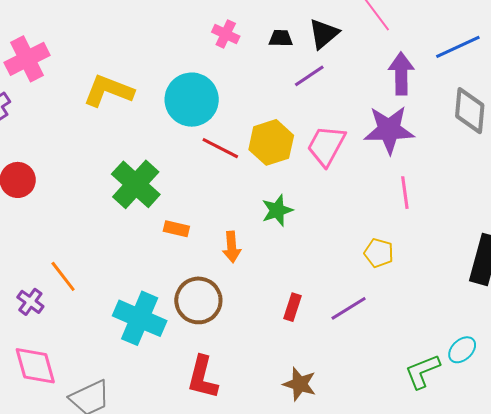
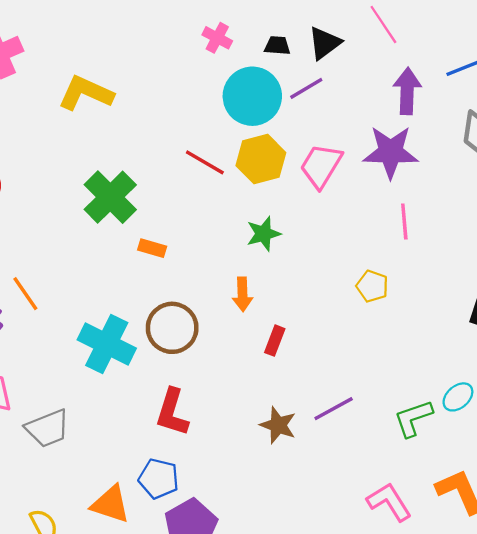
cyan circle: (192, 100) -> (252, 96), moved
orange arrow: (232, 247) -> (243, 294), moved
purple line: (349, 308) -> (334, 409), moved

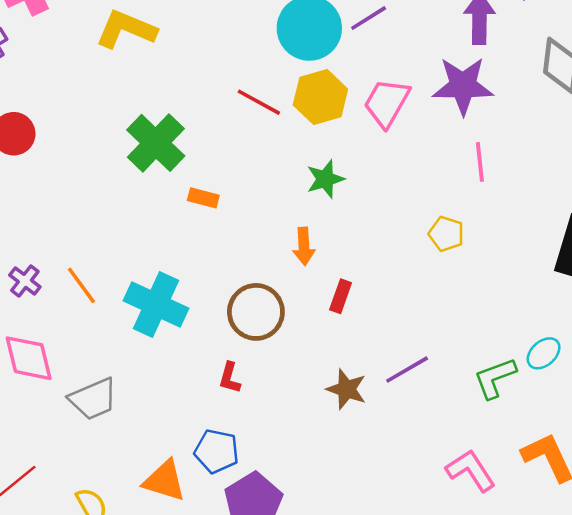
orange line: (25, 294) -> (81, 285), moved
brown circle: (172, 328) -> (256, 312), moved
red L-shape: (172, 412) -> (230, 378), size x0.6

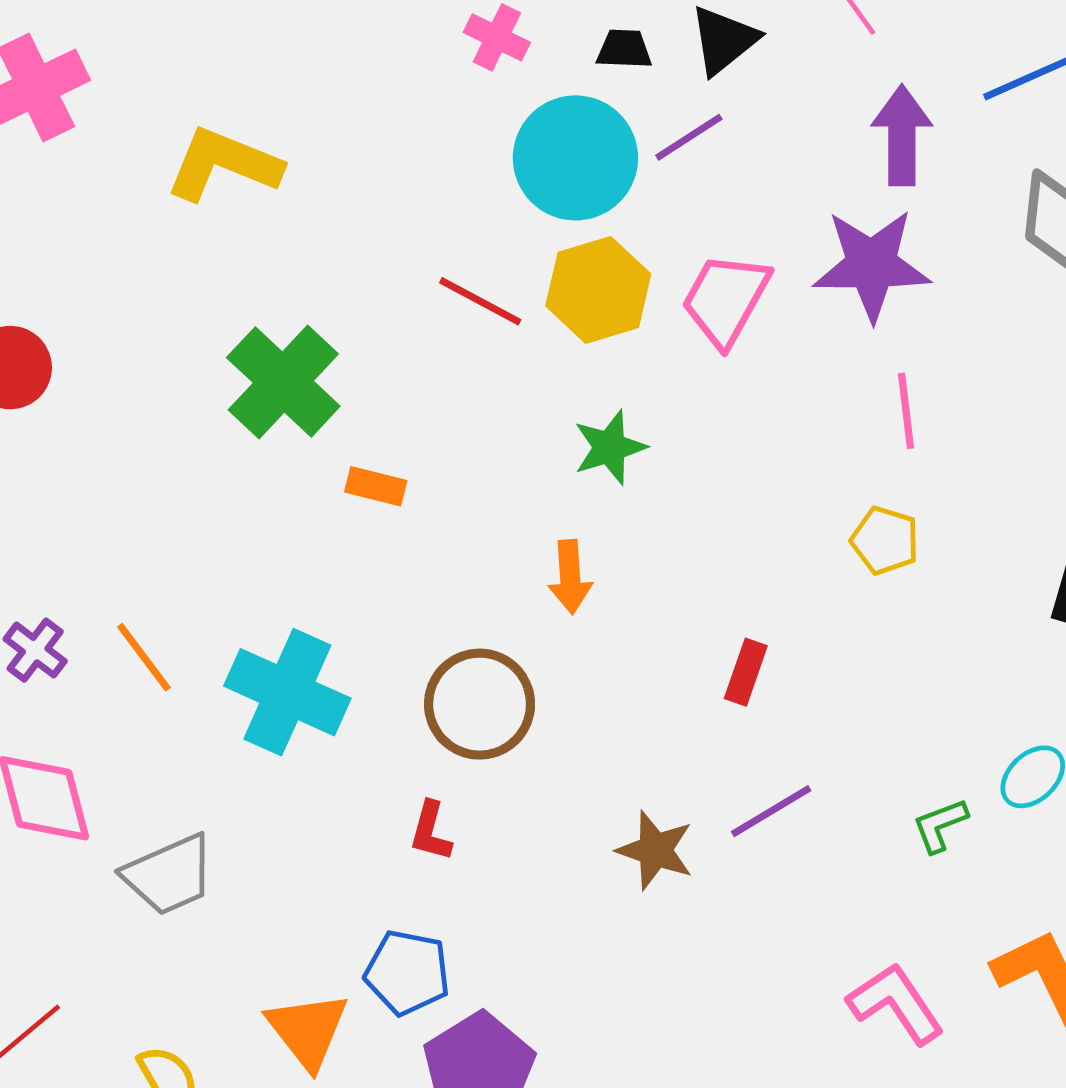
yellow pentagon: (446, 234) -> (885, 540), moved
red rectangle: (341, 296) -> (746, 672), moved
green L-shape: (495, 378) -> (940, 825), size x0.7
orange triangle: (164, 481) -> (308, 1030), turned 36

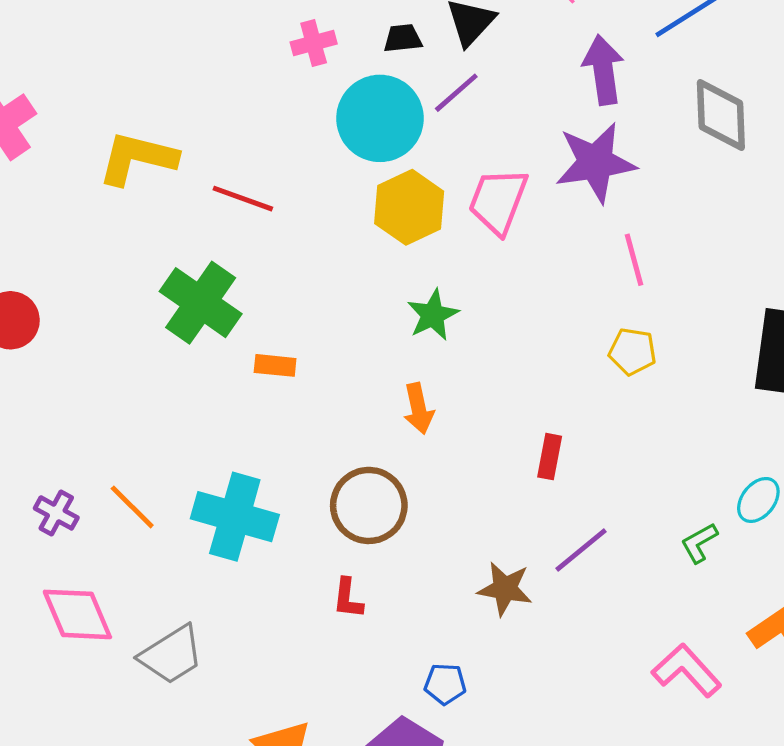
pink cross: (497, 37) -> (314, 43), turned -33
red line: (480, 301) -> (243, 199), moved
blue pentagon: (407, 973) -> (445, 684), moved, size x0.7

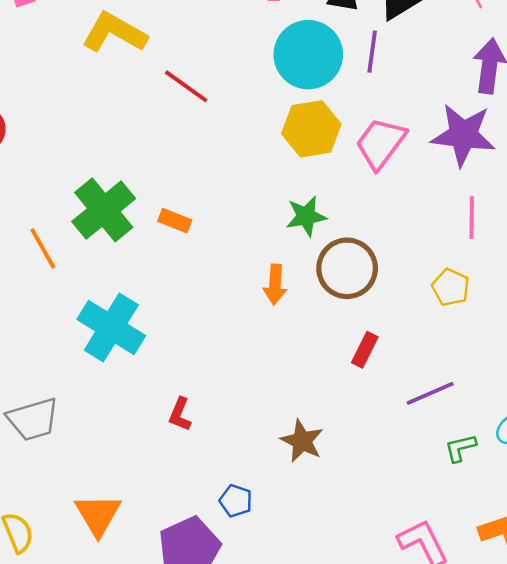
purple line: (456, 93) -> (372, 52), turned -57
green cross: (201, 303) -> (104, 210), moved
brown circle: (369, 505) -> (347, 268), moved
orange line: (132, 507) -> (43, 248), moved
purple line: (581, 550) -> (430, 393), moved

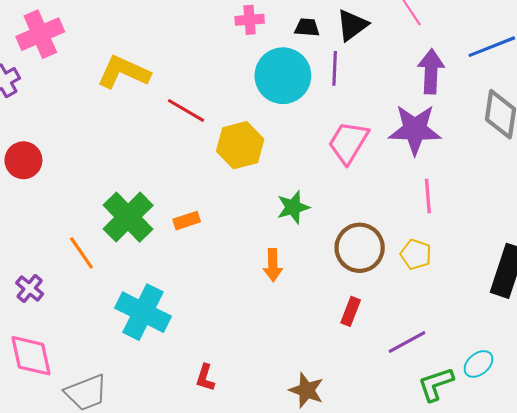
yellow hexagon: (311, 129) -> (240, 145), moved
orange rectangle: (175, 221) -> (187, 221), turned -35
brown circle: (347, 268) -> (360, 248), moved
green L-shape: (460, 448) -> (436, 384), size x1.4

